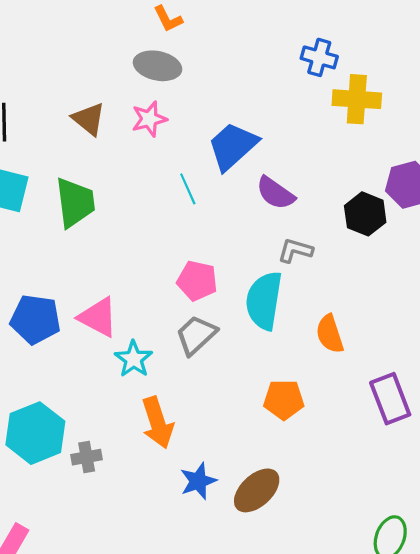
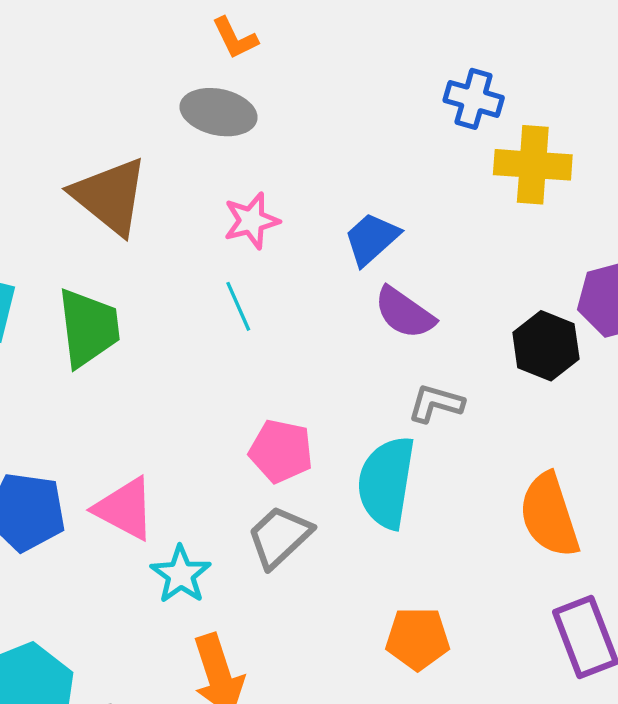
brown triangle: (89, 119) -> (110, 196), size x1.5
pink star: (149, 119) -> (251, 221), moved
blue trapezoid: (233, 146) -> (372, 239), moved, size x0.7
cyan line: (188, 189) -> (238, 306), moved
orange semicircle: (330, 334) -> (549, 515), moved, size x1.4

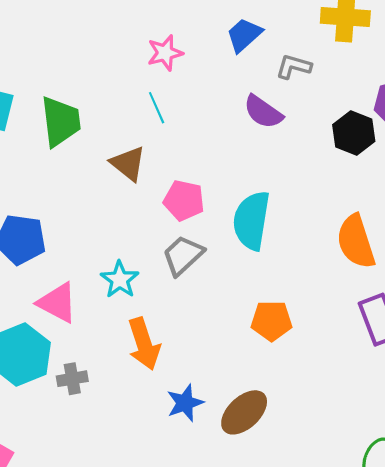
brown triangle: (110, 196) -> (128, 164), moved, size x0.7
blue trapezoid: (372, 239) -> (244, 35), moved
gray L-shape: (436, 403) -> (294, 67), moved
pink triangle: (125, 509) -> (57, 303), moved

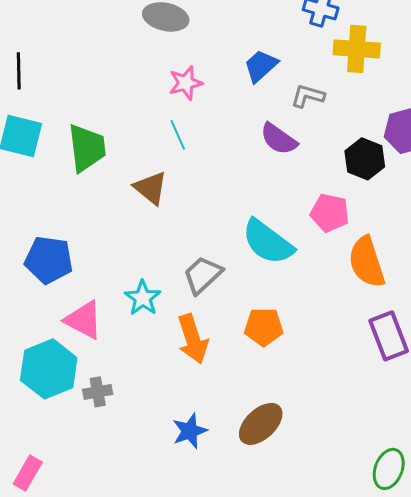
pink pentagon: (184, 200) -> (330, 213), moved
cyan semicircle: (251, 221) -> (268, 242), turned -62
orange pentagon: (272, 321) -> (264, 327), moved
orange arrow: (144, 344) -> (193, 339), moved
blue star: (185, 403) -> (190, 431), moved

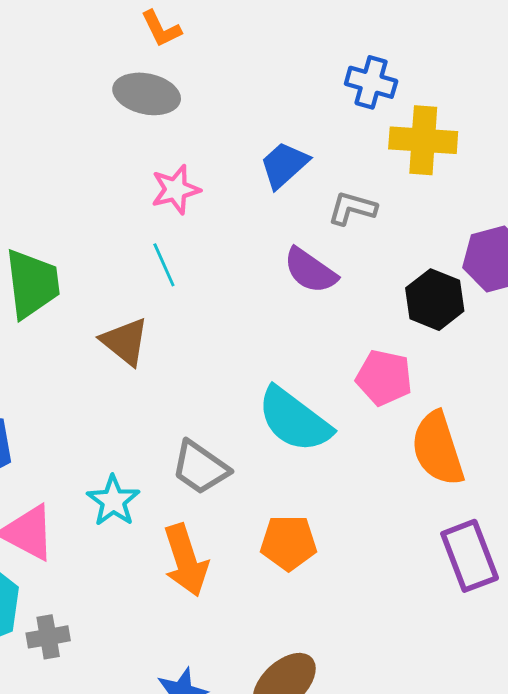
gray trapezoid: (203, 275) -> (200, 468), turned -102

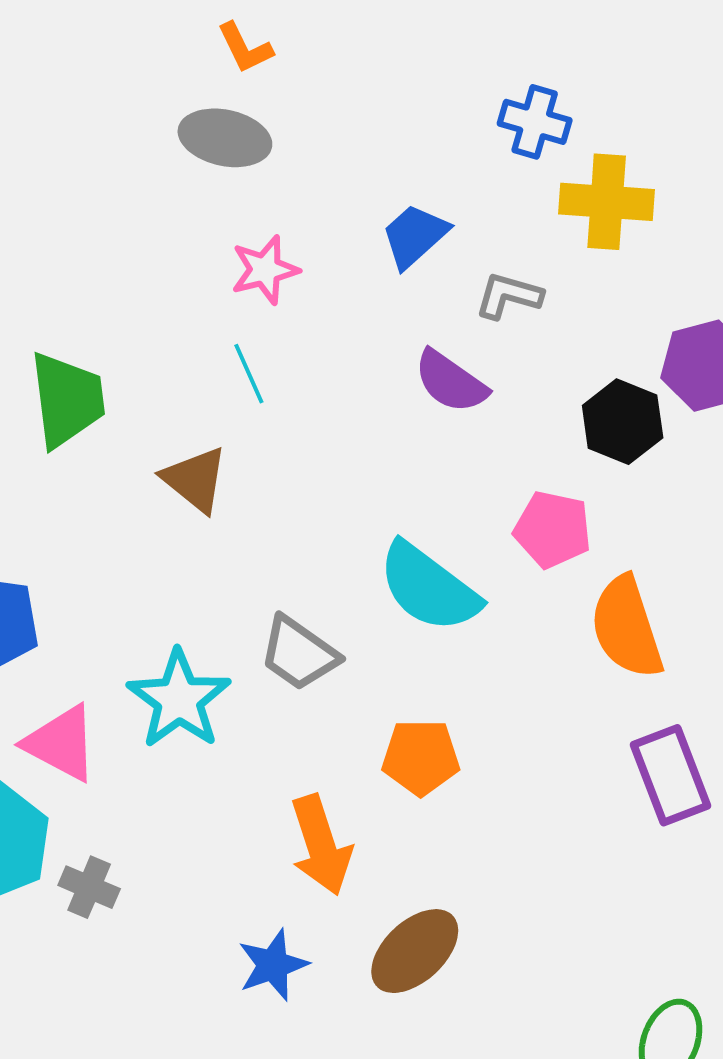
cyan star: (113, 501) -> (179, 699), size x1.4
orange arrow: (186, 560) -> (321, 845), moved
gray cross: (48, 637) -> (89, 887), turned 33

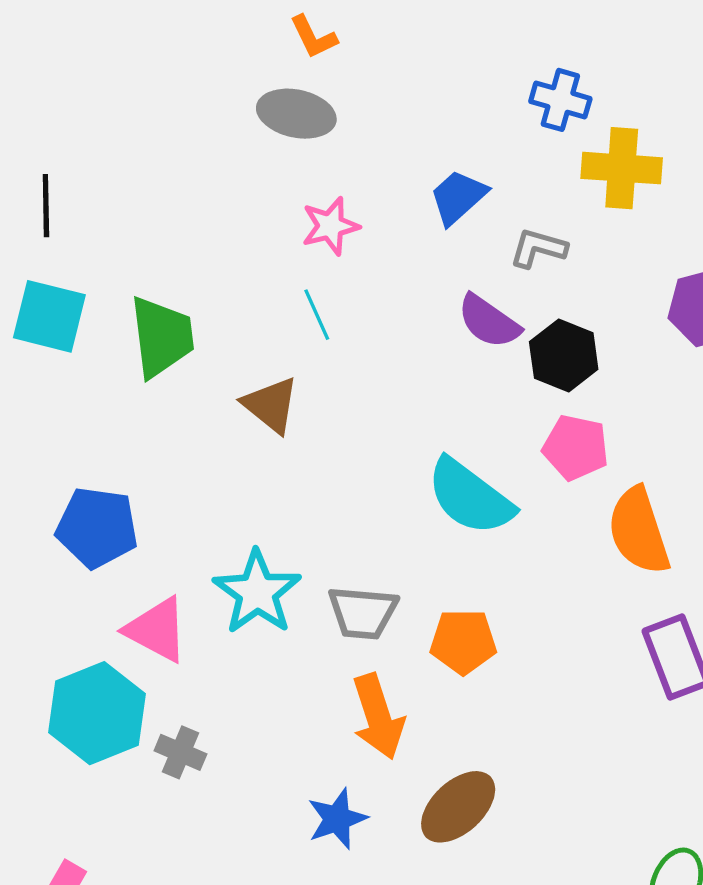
black hexagon: (623, 422) -> (564, 355), moved
gray trapezoid: (299, 653) -> (363, 613), moved, turned -30

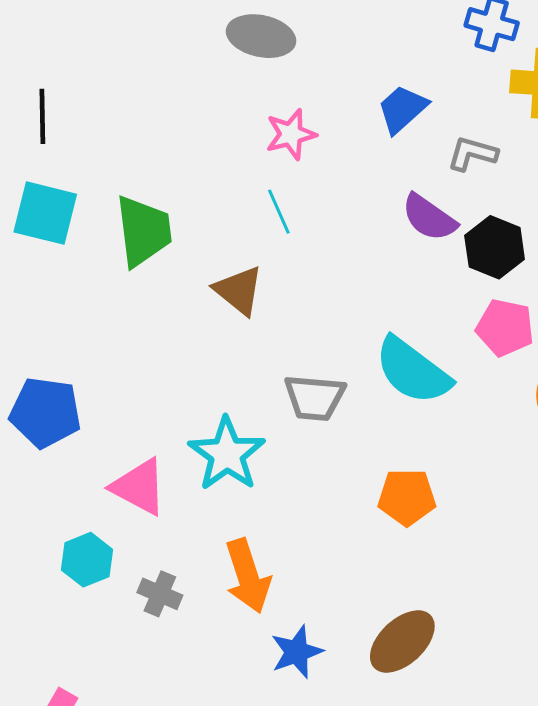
blue pentagon: (97, 528) -> (45, 412), moved
gray trapezoid: (363, 613) -> (315, 398), moved
cyan hexagon: (97, 713) -> (87, 560), size x0.6
orange arrow: (378, 717) -> (248, 576), moved

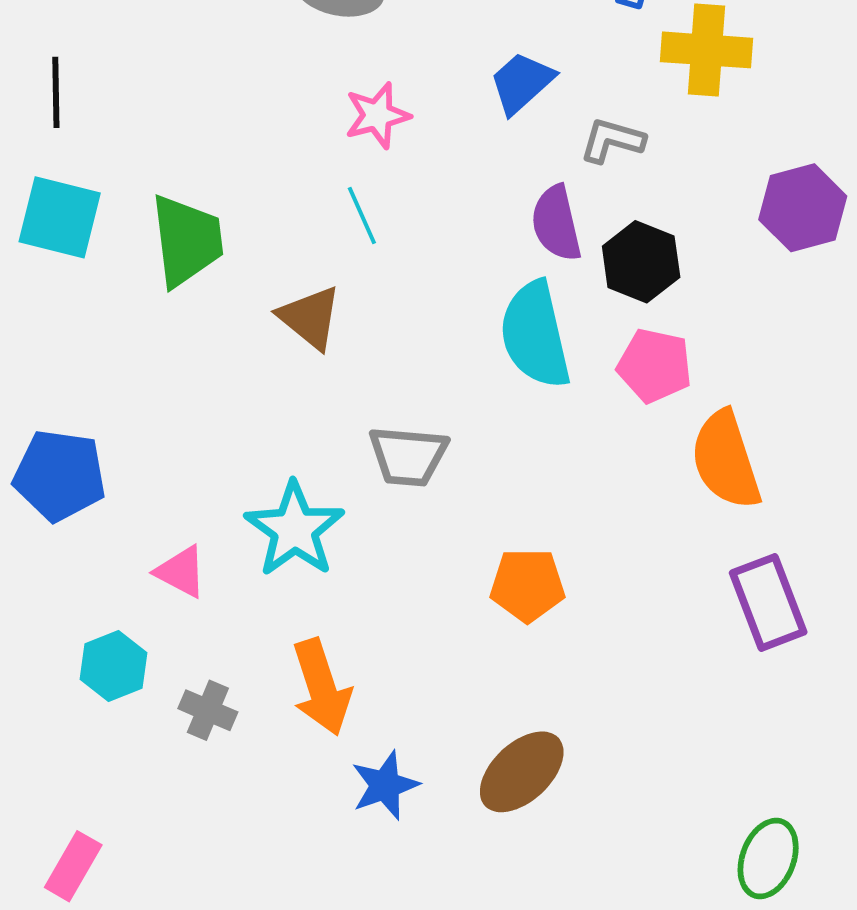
purple semicircle: (429, 218) -> (556, 223), turned 42
cyan semicircle: (413, 371) -> (535, 335), moved, turned 40
pink triangle: (139, 487) -> (181, 572), size x0.7

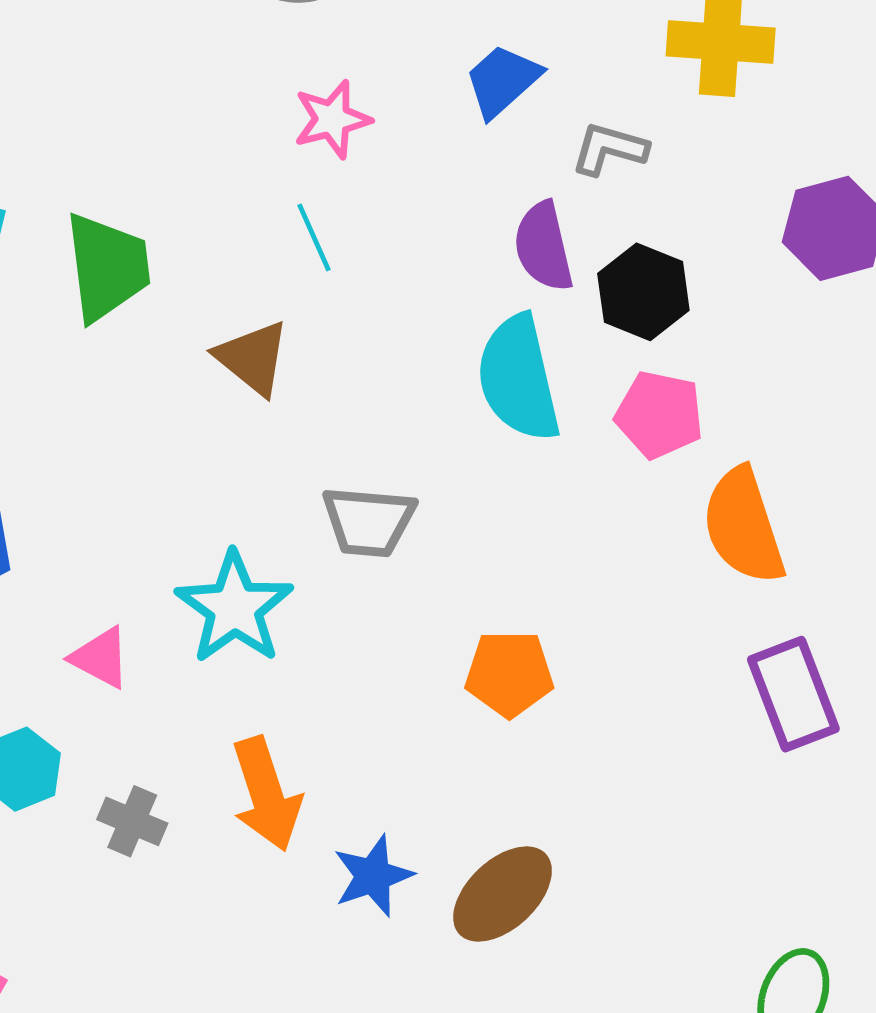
blue star: (385, 785) -> (373, 876), moved

